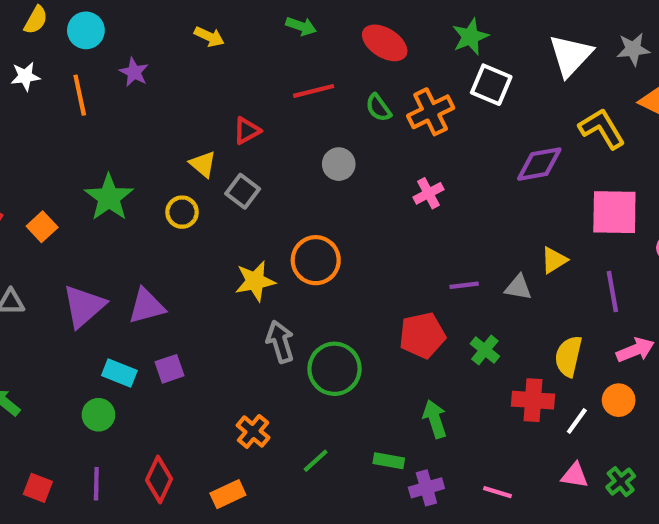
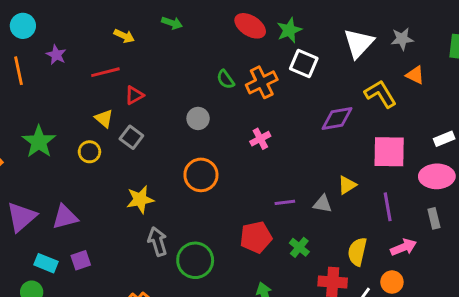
yellow arrow: (209, 37) -> (124, 36), moved
red ellipse: (385, 43) -> (250, 26), moved
red line: (314, 91) -> (105, 72), moved
orange circle: (316, 260) -> (201, 175), moved

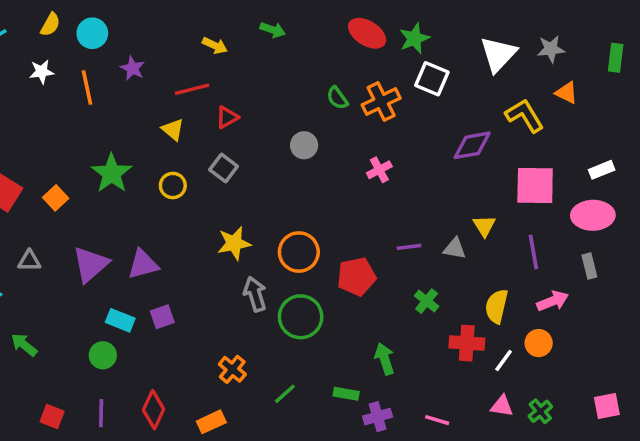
yellow triangle: (104, 118) -> (173, 130), moved
orange circle: (201, 175) -> (299, 252), moved
yellow triangle: (347, 185) -> (484, 226), turned -30
red pentagon: (256, 237) -> (357, 277), moved

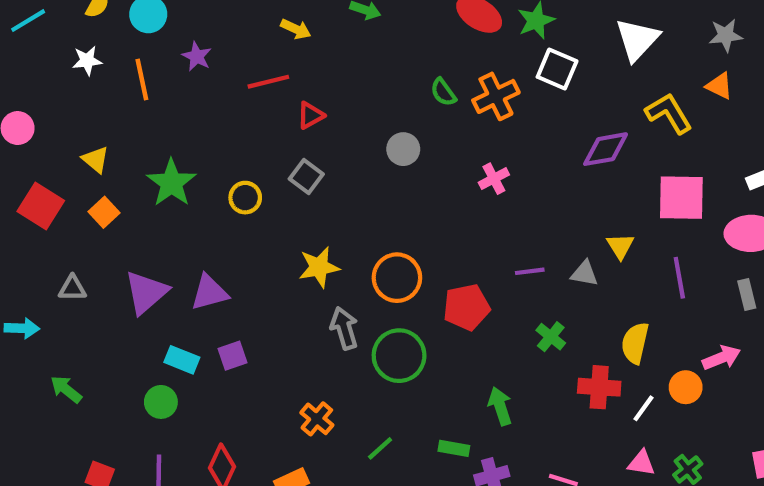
gray star: (551, 49) -> (726, 35), moved
yellow triangle: (173, 130) -> (96, 160), moved
pink arrow: (553, 301) -> (721, 358), moved

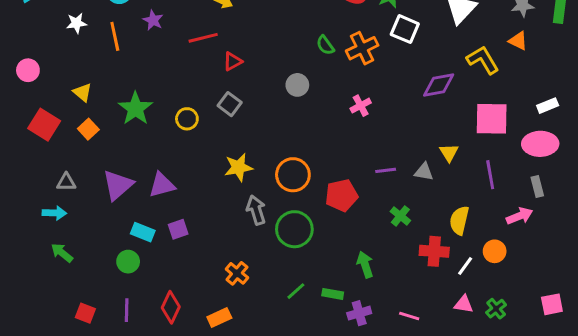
cyan arrow: (22, 328) -> (54, 213), moved
pink arrow: (721, 358) -> (520, 216), moved
green line: (380, 448) -> (296, 291), moved

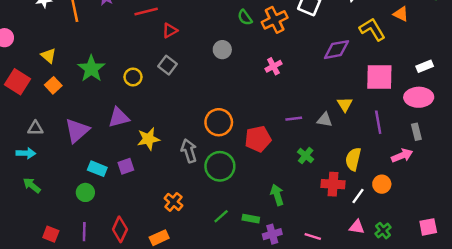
yellow star: (238, 167) -> (148, 139), moved
purple triangle: (162, 185) -> (119, 117), moved

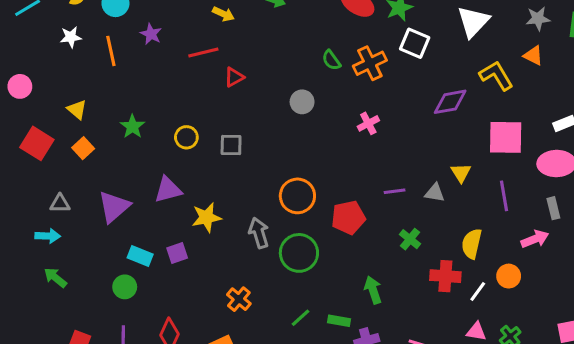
gray square: (168, 65) -> (231, 145), moved, turned -36
green star: (91, 69) -> (132, 126), size x0.7

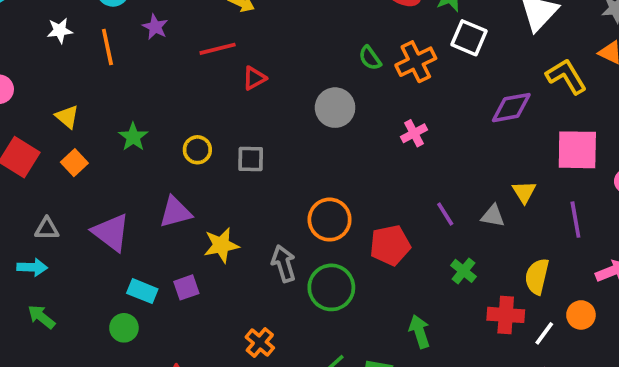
gray circle: (302, 102) -> (335, 108), size x1.4
purple line: (395, 191) -> (445, 214), turned 65
purple triangle: (114, 207) -> (111, 232), turned -42

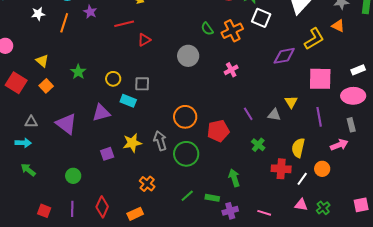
orange line: (107, 47) -> (64, 23), turned 30
yellow L-shape: (566, 76) -> (314, 39), turned 90
yellow star: (221, 245) -> (132, 143), moved
cyan rectangle: (142, 291) -> (128, 101), moved

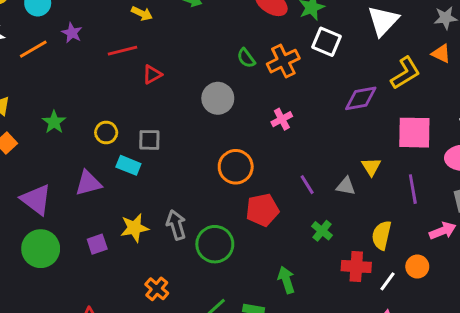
orange line: (64, 23) -> (33, 49), turned 42
orange circle: (185, 117) -> (236, 167), moved
green circle: (73, 176) -> (41, 249), moved, size x1.6

